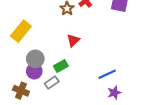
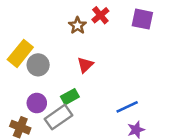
gray circle: (35, 59) -> (38, 65), moved
gray rectangle: (52, 82) -> (58, 117), size x1.5

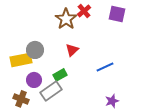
brown star: (78, 25) -> (66, 19), size x1.5
yellow rectangle: (20, 53) -> (21, 60), moved, turned 40
blue line: (127, 107) -> (105, 67), moved

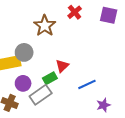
brown star: (66, 19) -> (45, 26), moved
red triangle: (72, 50) -> (62, 66), moved
blue line: (105, 67) -> (87, 84), moved

